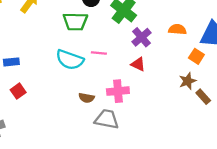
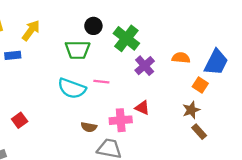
blue rectangle: (11, 62) -> (13, 55), moved
red triangle: (138, 64) -> (142, 108), moved
brown rectangle: (203, 97) -> (199, 132), moved

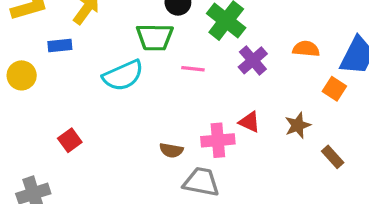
pink line: (101, 82) -> (193, 69), moved
cyan semicircle: (72, 88) -> (123, 75), moved, turned -44
brown star: (191, 110) -> (298, 125), moved

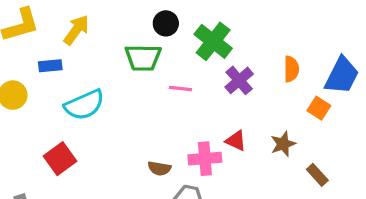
orange semicircle: (306, 49) -> (291, 69), turned 85
cyan semicircle: (123, 75) -> (84, 105), moved
red square: (70, 140) -> (60, 159), size x1.4

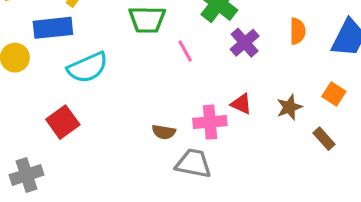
blue rectangle: (50, 66) -> (53, 28), size x1.6
pink line: (180, 89) -> (185, 51), turned 55
orange square: (319, 108) -> (334, 94), moved

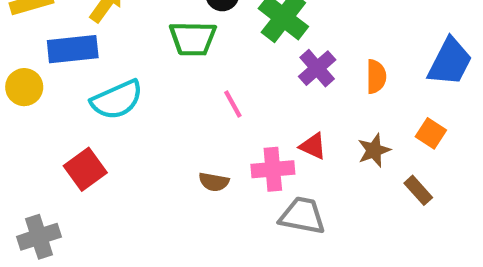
orange semicircle: (298, 31) -> (376, 77), moved
pink line: (185, 51) -> (233, 104), moved
gray trapezoid: (193, 163) -> (302, 216), moved

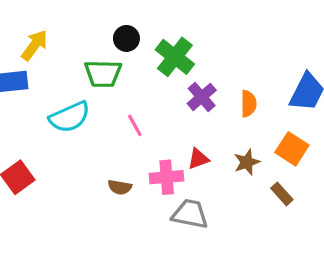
cyan semicircle: (117, 100) -> (70, 117), moved
orange square: (431, 133) -> (292, 149), size x1.4
red triangle: (313, 146) -> (198, 159), turned -45

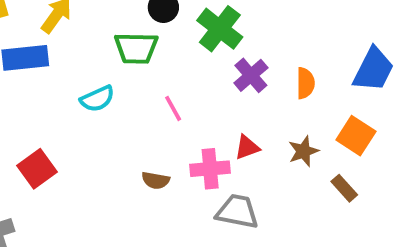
cyan semicircle: (70, 117) -> (97, 99), size x0.7

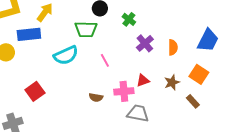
green cross: (220, 29) -> (129, 19), size x0.6
cyan semicircle: (97, 99) -> (66, 55), size x1.4

